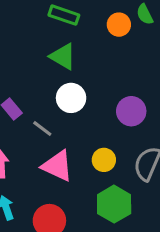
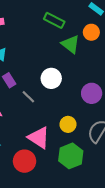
green triangle: (63, 56) -> (71, 44), moved
pink triangle: (57, 166) -> (39, 138), moved

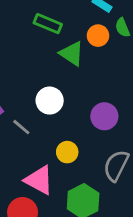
yellow circle: (68, 124) -> (67, 152), moved

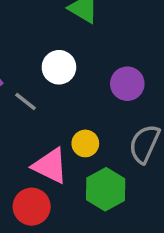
yellow circle: (67, 152) -> (85, 143), moved

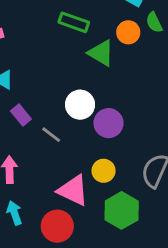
purple circle: (127, 84) -> (109, 123), moved

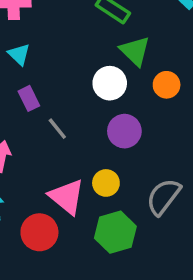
orange circle: (128, 32) -> (167, 85), moved
white circle: (80, 105) -> (110, 83), moved

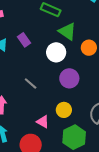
purple rectangle: (29, 98) -> (24, 40), moved
pink triangle: (67, 197) -> (43, 122), size x0.6

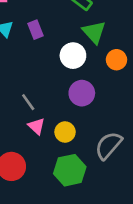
gray line: (31, 84) -> (28, 102), moved
pink triangle: (43, 122) -> (36, 126), moved

